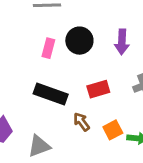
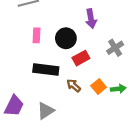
black circle: (79, 41) -> (66, 38), moved

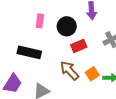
black rectangle: (46, 70) -> (29, 52), moved
brown arrow: (74, 86) -> (69, 71), size x1.5

